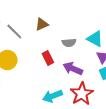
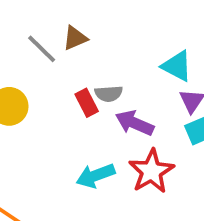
gray line: (14, 31) -> (42, 49), moved
gray semicircle: (69, 43) -> (109, 94), moved

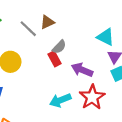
gray semicircle: (109, 94) -> (59, 47), moved, turned -40

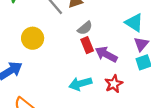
red rectangle: (55, 59) -> (87, 45), moved
red star: (92, 97) -> (114, 84), size x0.7

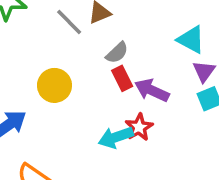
yellow circle: (33, 38) -> (54, 85), moved
red star: (114, 84) -> (139, 127), moved

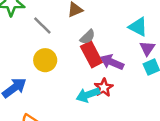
gray line: (69, 22) -> (42, 26), moved
red rectangle: (122, 78) -> (91, 54), size x1.5

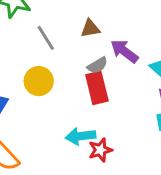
purple arrow: (112, 62) -> (124, 51), moved
red star: (104, 88) -> (100, 150), moved

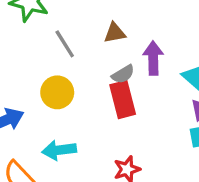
purple arrow: (124, 51) -> (153, 58), turned 52
cyan arrow: (80, 136) -> (59, 150), moved

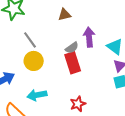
brown triangle: (115, 33) -> (64, 15), moved
gray line: (65, 44) -> (30, 40), moved

